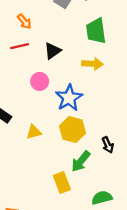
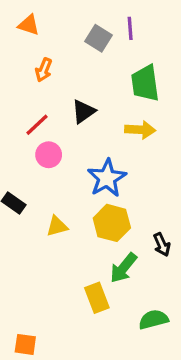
orange arrow: (24, 22) -> (44, 70), turned 63
red line: (20, 46) -> (37, 125), moved, turned -30
pink circle: (40, 81) -> (49, 155), moved

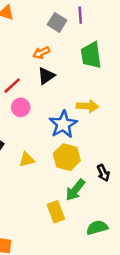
orange arrow: (44, 70) -> (41, 53), moved, turned 42
yellow arrow: (140, 130) -> (87, 106), moved

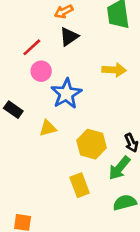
blue star: (63, 124) -> (66, 94), moved
yellow hexagon: (67, 157) -> (92, 144), moved
green arrow: (75, 190) -> (119, 168), moved

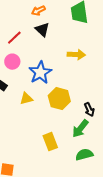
black triangle: (69, 37) -> (42, 30), turned -42
pink circle: (41, 71) -> (12, 62), moved
yellow hexagon: (92, 144) -> (59, 99), moved

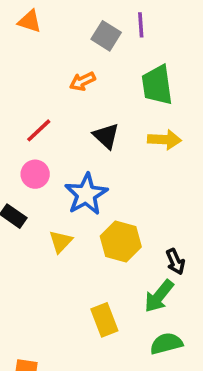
black triangle: (42, 30) -> (106, 136), moved
yellow arrow: (76, 55) -> (164, 140), moved
yellow triangle: (26, 99) -> (61, 242), turned -32

